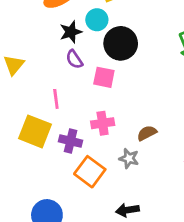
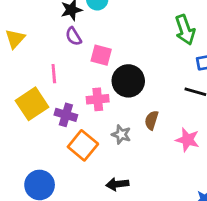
black circle: (121, 43) -> (128, 81), moved
yellow square: (35, 131) -> (32, 104), turned 32
brown semicircle: (147, 133) -> (152, 120), moved, turned -48

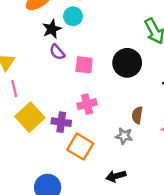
pink line: (54, 74) -> (14, 89), moved
black circle: (128, 81) -> (127, 63), moved
gray star: (121, 134) -> (124, 136), moved

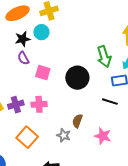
purple cross: (61, 122) -> (16, 105), moved, turned -35

